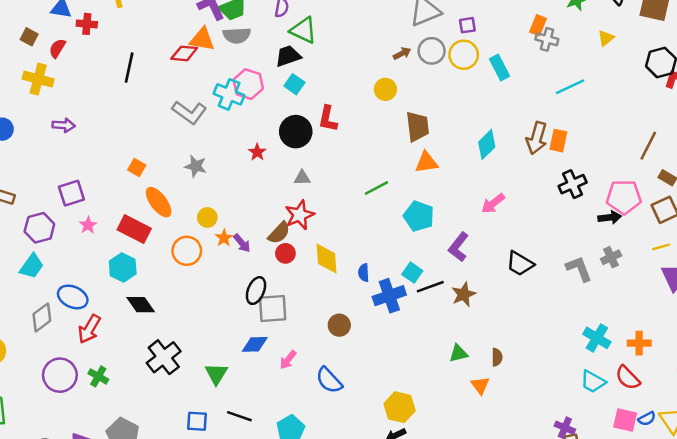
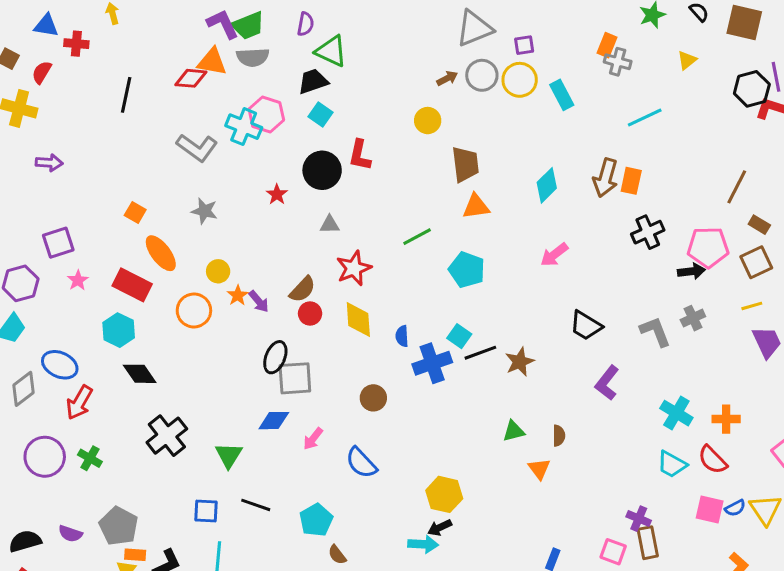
red star: (300, 215) -> (354, 268), moved
purple L-shape: (458, 247) -> (607, 383), moved

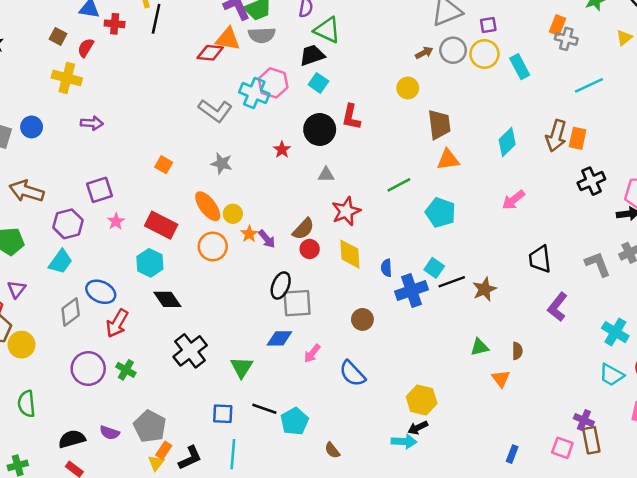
black line: (126, 95) -> (156, 19), moved
orange ellipse: (161, 253) -> (208, 206), moved
black trapezoid: (586, 326) -> (540, 259), turned 52
cyan pentagon: (316, 520) -> (295, 421), moved
orange rectangle: (135, 555) -> (164, 450), turned -60

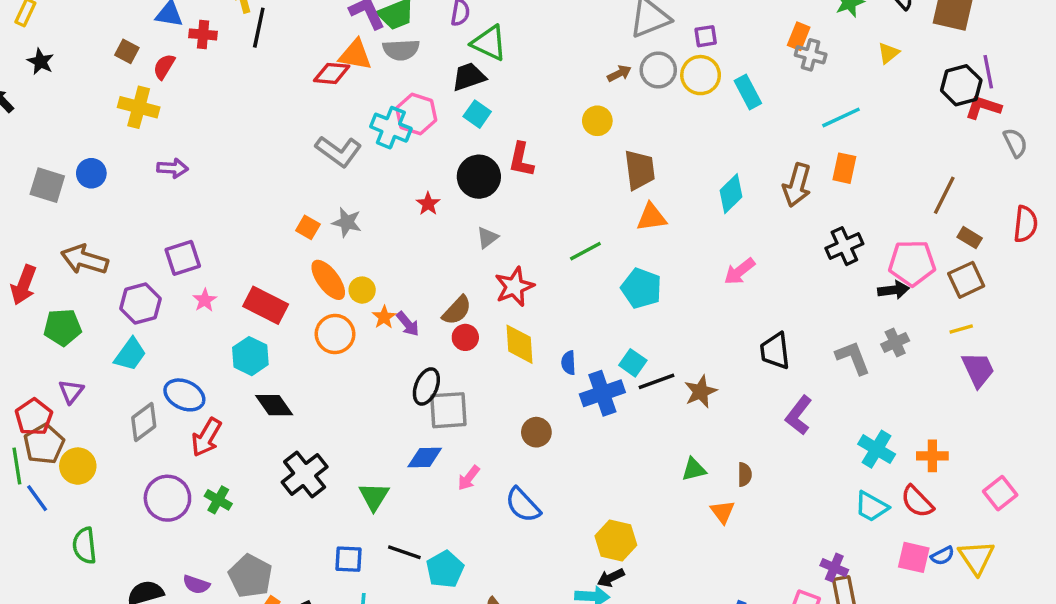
orange rectangle: (578, 138) -> (844, 168), moved
orange square: (164, 165) -> (308, 227), moved
gray triangle: (326, 175) -> (487, 238), turned -36

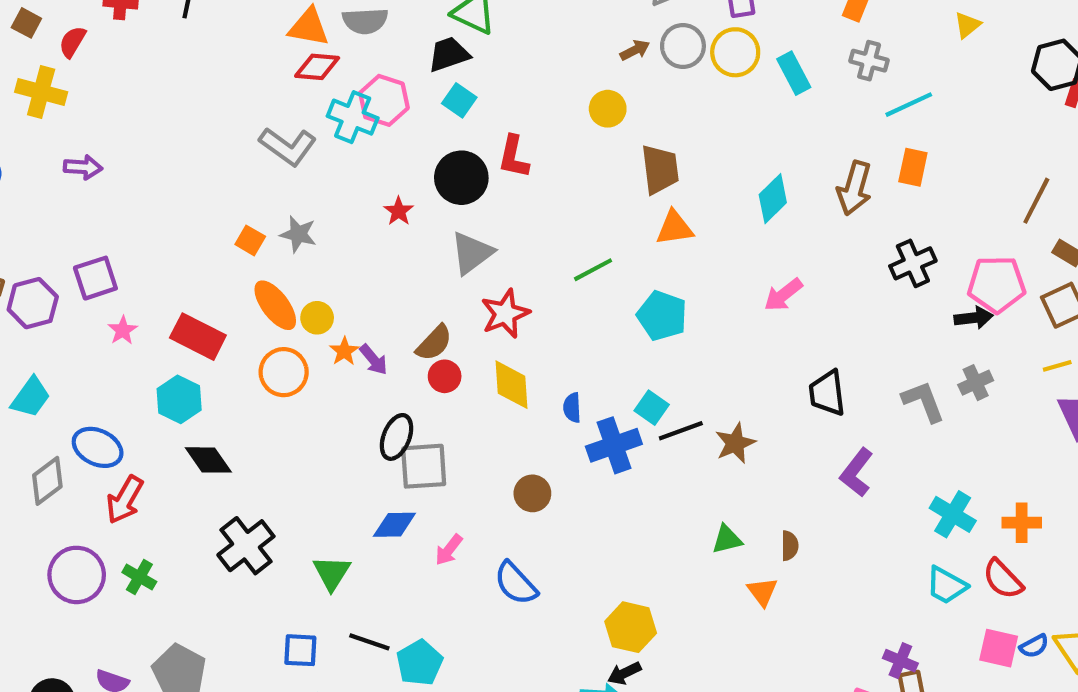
gray cross: (811, 55) -> (869, 61), moved
red diamond: (332, 73) -> (317, 67), moved
gray triangle: (487, 238) -> (472, 253), size x1.6
purple hexagon: (140, 304) -> (33, 303), moved

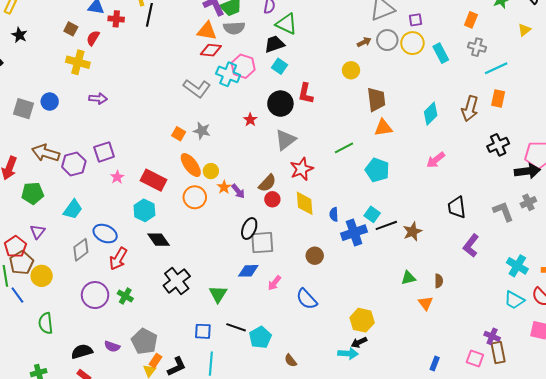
black arrow: (974, 318) -> (527, 171), size x1.4

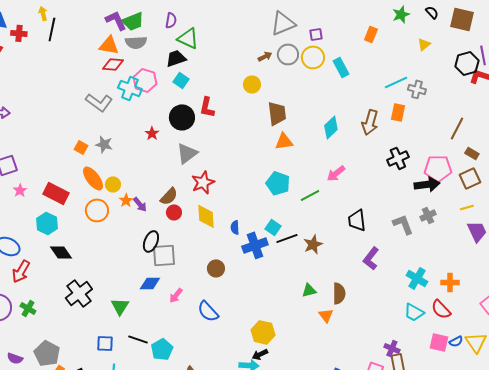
gray cross: (477, 47) -> (417, 89), moved
green line: (344, 148) -> (310, 195), moved
brown semicircle: (439, 281) -> (339, 293), size x1.5

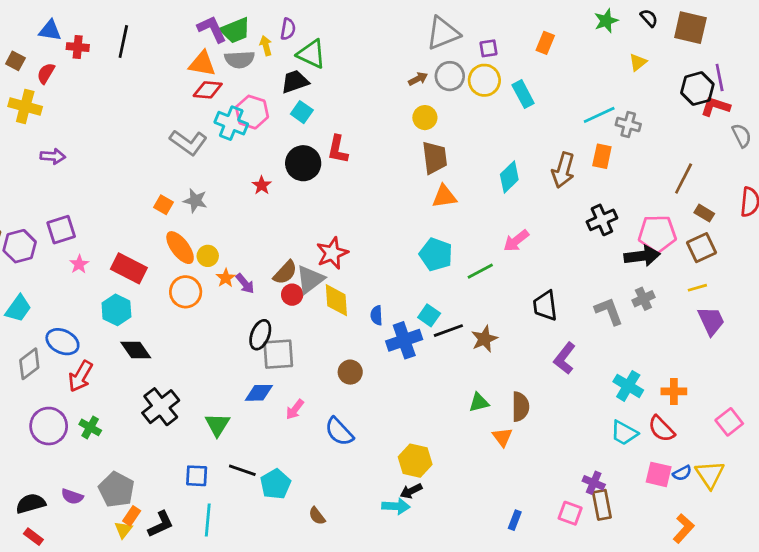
yellow arrow: (43, 13) -> (266, 46), moved
orange rectangle: (371, 34) -> (545, 43), moved
yellow circle: (252, 84) -> (425, 118), moved
gray triangle: (187, 153) -> (310, 279), moved

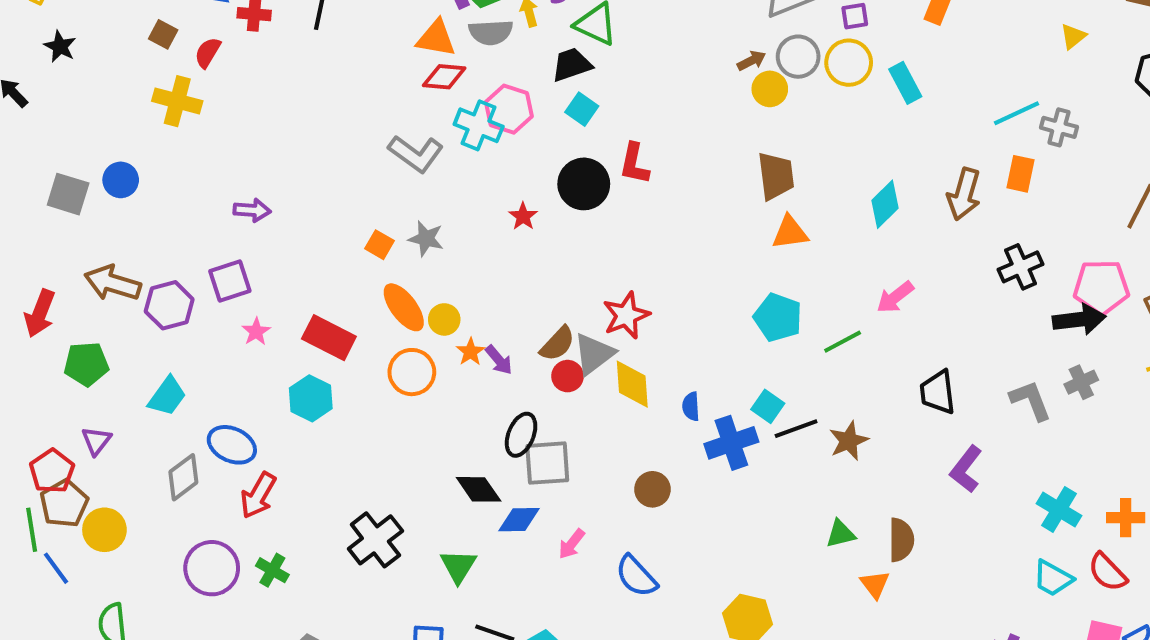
yellow circle: (425, 118) -> (770, 89), moved
purple arrow: (53, 156) -> (252, 210), moved
black diamond: (136, 350) -> (479, 489), moved

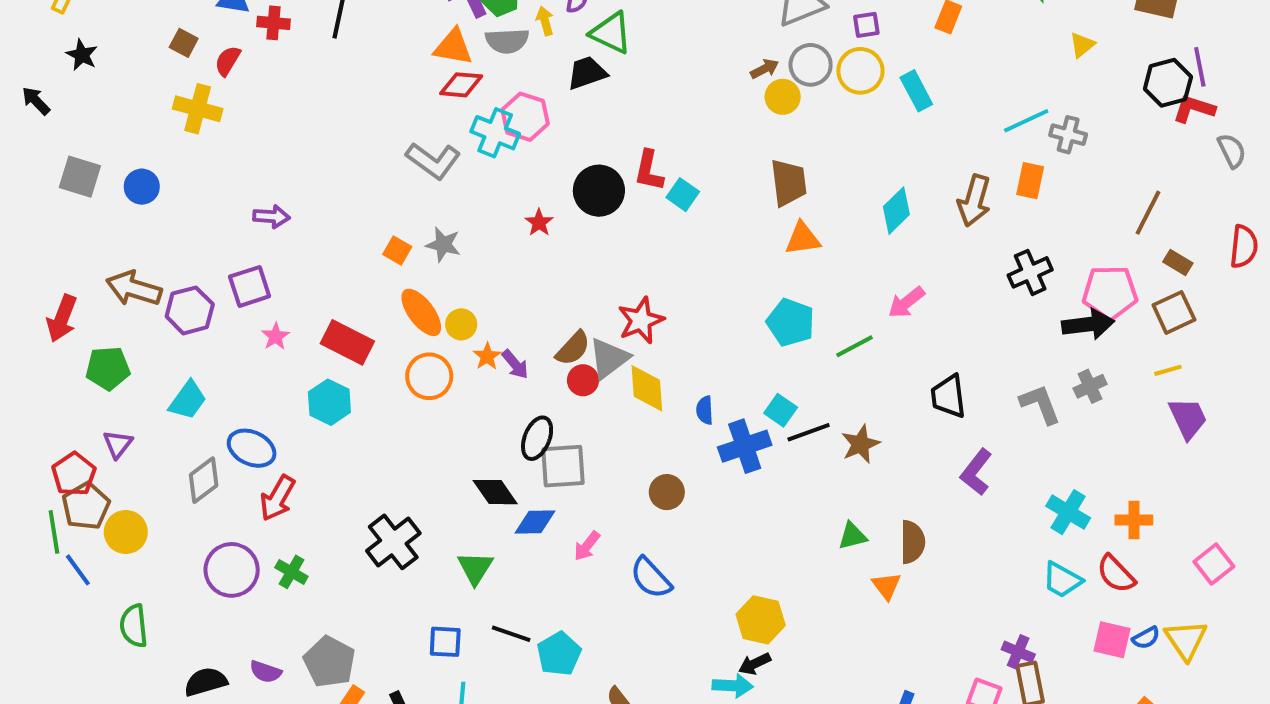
cyan square: (582, 109) -> (683, 195), moved
gray square: (68, 194) -> (80, 177), moved

